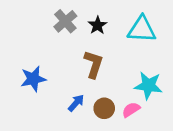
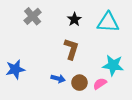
gray cross: (65, 21) -> (33, 16), moved
blue star: (33, 79) -> (15, 69), moved
blue arrow: (76, 103) -> (58, 79), turned 64

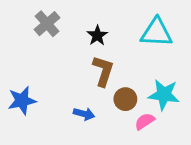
black star: (74, 19) -> (97, 35), moved
brown circle: (79, 83) -> (125, 99), moved

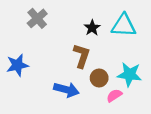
black star: (97, 35) -> (92, 28), moved
blue star: (22, 101) -> (17, 65), moved
blue arrow: (84, 114) -> (66, 90), size x1.5

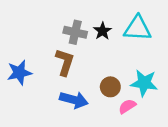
gray cross: (37, 18) -> (75, 32), moved, turned -36
brown L-shape: (82, 56) -> (65, 62), moved

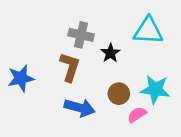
black star: (102, 31) -> (110, 53), moved

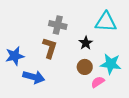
black star: (110, 53) -> (86, 43), moved
blue arrow: (80, 108) -> (34, 77), moved

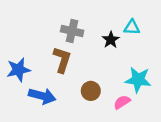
cyan triangle: (106, 22) -> (132, 27), size x0.6
black star: (86, 43) -> (111, 40), moved
brown circle: (85, 67) -> (91, 91), moved

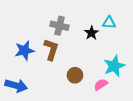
blue star: (18, 70) -> (24, 50), moved
cyan star: (138, 80) -> (114, 66), turned -30
blue arrow: (42, 96) -> (16, 86), moved

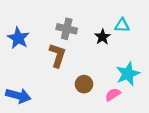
blue star: (24, 50) -> (18, 38), moved, turned -30

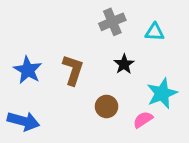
gray cross: (67, 29) -> (112, 22), moved, turned -36
black star: (102, 37) -> (124, 64), moved
blue star: (18, 38) -> (28, 70), moved

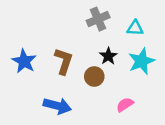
cyan star: (162, 93) -> (141, 61), moved
brown circle: (107, 106) -> (94, 76), moved
blue arrow: (23, 121) -> (57, 106), moved

